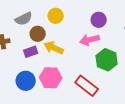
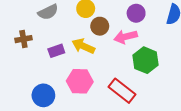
brown circle: (38, 34) -> (100, 26), moved
blue circle: (26, 81) -> (43, 95), moved

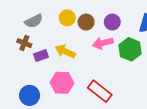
brown circle: (100, 26) -> (86, 22), moved
brown cross: (23, 39) -> (24, 43), moved, turned 32
green hexagon: (145, 60) -> (130, 49), moved

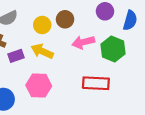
yellow circle: (67, 18) -> (42, 25), moved
purple circle: (112, 22) -> (105, 11), moved
red rectangle: (100, 91) -> (96, 83), moved, turned -35

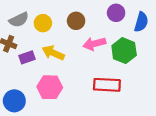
yellow circle: (42, 25) -> (43, 23), moved

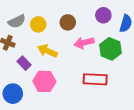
purple rectangle: (27, 57) -> (24, 63), moved, turned 64

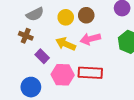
yellow circle: (38, 24) -> (66, 17), moved
pink arrow: (84, 43) -> (90, 39), moved
red rectangle: (95, 79) -> (90, 73), moved

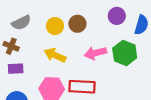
pink arrow: (90, 39) -> (95, 53), moved
purple rectangle: (42, 56) -> (16, 69), moved, turned -48

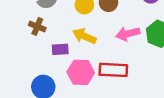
purple rectangle: (16, 69) -> (60, 49), moved

